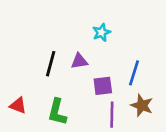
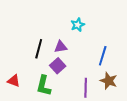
purple square: (103, 86) -> (58, 66), moved, turned -35

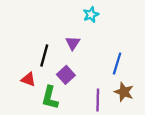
cyan star: (78, 25) -> (91, 15), moved
purple triangle: (61, 47) -> (73, 43), moved, turned -48
red triangle: (14, 81) -> (28, 79), moved

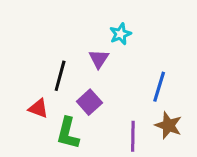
cyan star: (91, 15) -> (120, 34), moved

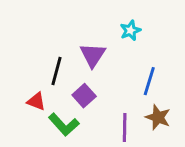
cyan star: (120, 34) -> (130, 30), moved
purple triangle: (99, 59) -> (93, 55), size x1.4
green L-shape: (68, 133) -> (64, 125), turned -56

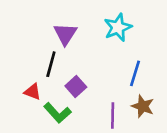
cyan star: (130, 30) -> (118, 27), size x1.5
purple triangle: (93, 55) -> (65, 34), moved

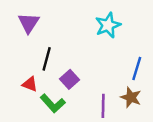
purple triangle: (65, 34) -> (29, 23), moved
blue line: (135, 73) -> (137, 69), moved

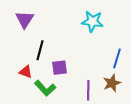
cyan star: (108, 25) -> (92, 21), turned 30
purple square: (69, 79) -> (60, 68), turned 35
brown star: (131, 97) -> (112, 83), turned 30

